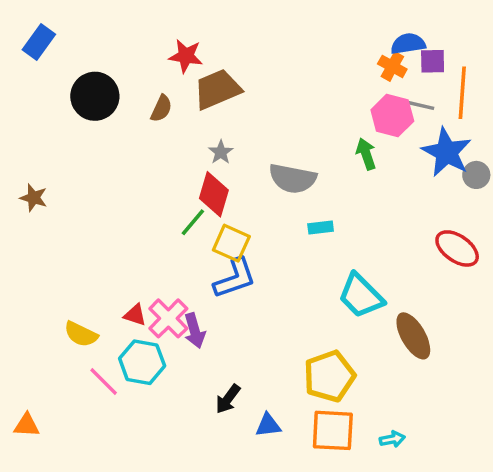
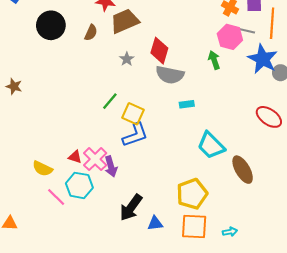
red diamond: (214, 194) -> (159, 51), moved
black arrow: (228, 399) -> (131, 208), size x1.5

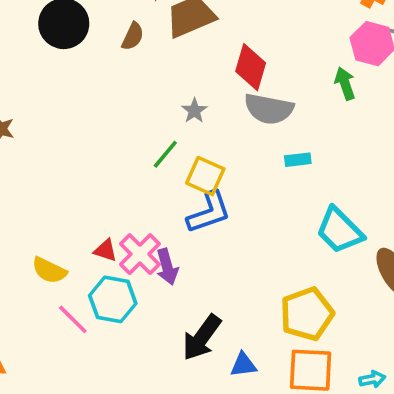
gray star: (127, 59) -> (194, 111), moved

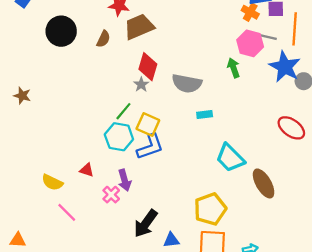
red diamond: (251, 67) -> (148, 67), moved
pink cross: (140, 254) -> (111, 195), moved, size x0.7
cyan hexagon: (113, 299) -> (119, 137), moved

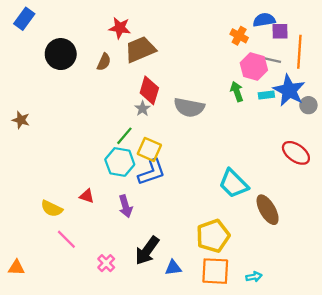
orange cross: (250, 12) -> (239, 36), moved
cyan rectangle: (205, 115) -> (266, 95), moved
pink cross: (111, 195) -> (106, 263), moved

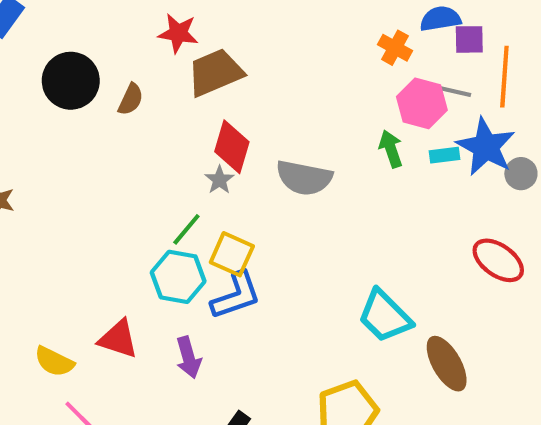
brown semicircle: (104, 62) -> (131, 99), moved
red triangle: (87, 196) -> (118, 339), size x1.5

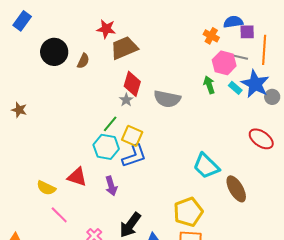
cyan rectangle: (445, 155) -> (235, 88), turned 48

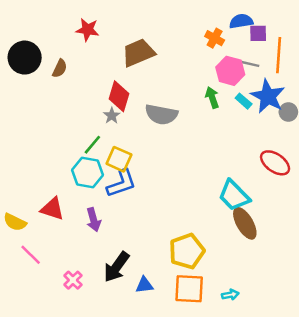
brown trapezoid: (124, 48) -> (138, 53), moved
cyan trapezoid: (206, 166) -> (234, 195), moved

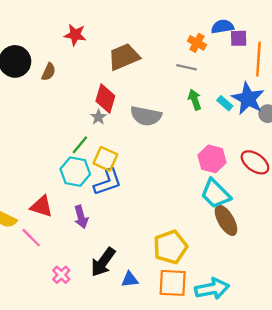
gray line: (248, 64) -> (187, 67), moved
pink hexagon: (230, 71) -> (212, 159), moved
pink line: (31, 255) -> (31, 238), moved
cyan arrow: (230, 295) -> (212, 289), size x2.0

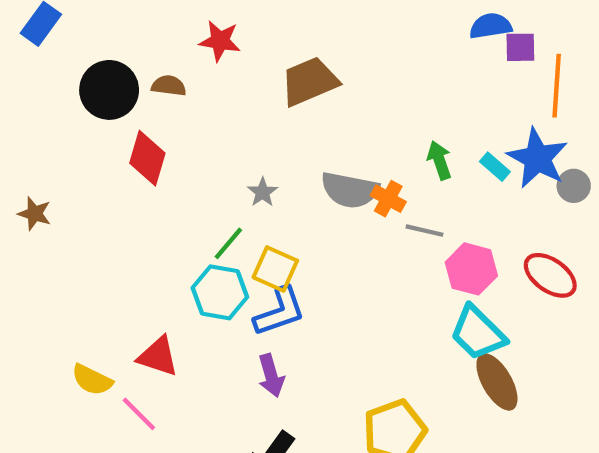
orange cross: (197, 43) -> (388, 199), moved
gray line: (187, 67) -> (424, 231), moved
brown semicircle: (49, 72) -> (169, 86), moved, turned -108
red diamond: (105, 99) -> (147, 158), moved
purple arrow: (81, 217) -> (271, 376), moved

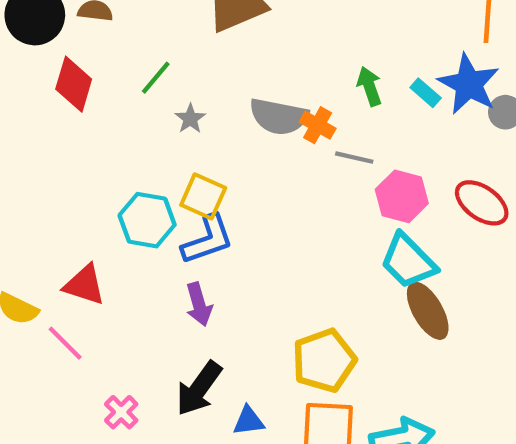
green line: (228, 243) -> (156, 78), moved

